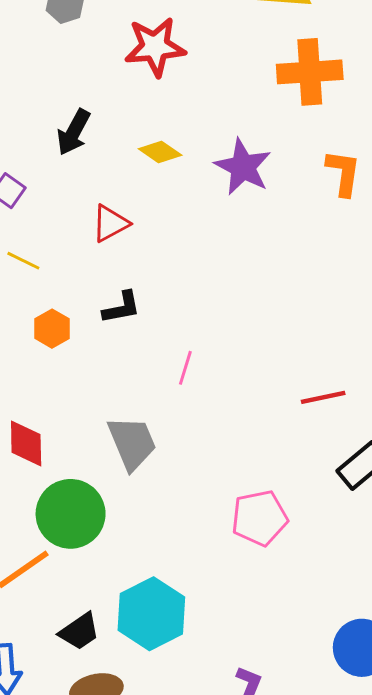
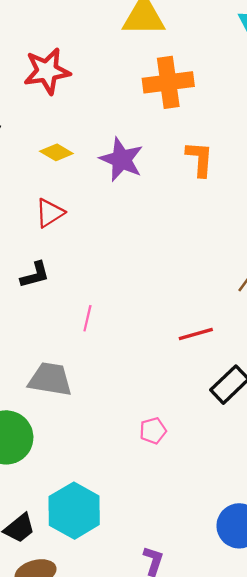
red triangle: (110, 223) -> (50, 213), moved
gray trapezoid: (132, 443) -> (50, 379), turned -54
pink pentagon: (260, 518) -> (153, 431), size x0.6

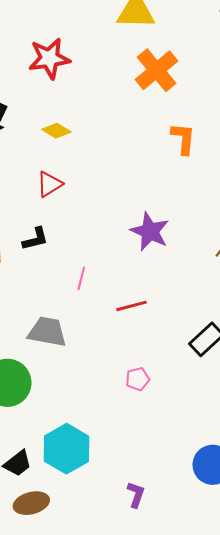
orange cross: (168, 82) -> (157, 70), turned -33
purple star: (121, 160) -> (150, 231), moved
red line: (196, 334) -> (132, 306), moved

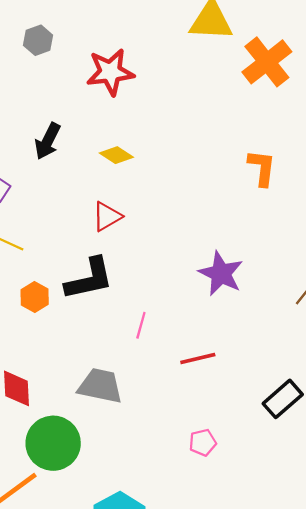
orange cross: (157, 70) -> (267, 62), moved
black L-shape: (35, 239) -> (89, 279), size x1.6

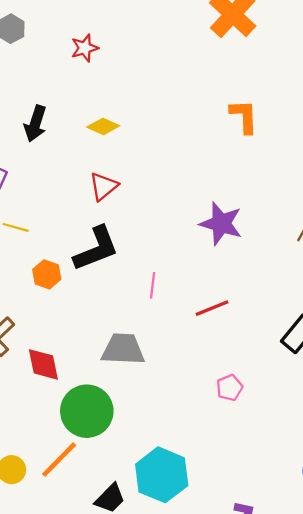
red star: (110, 72) -> (85, 48), size x0.6

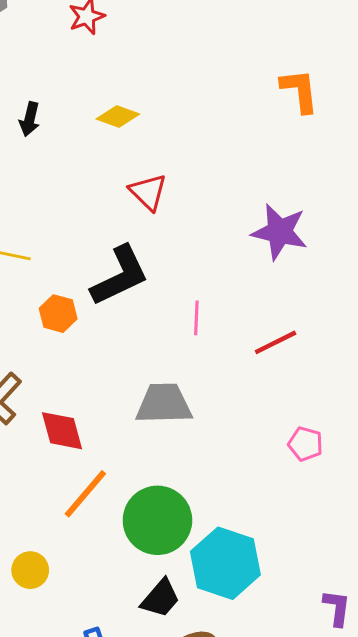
black arrow: (35, 124) -> (30, 119), size x0.7
red triangle: (104, 186) -> (148, 192), moved, turned -32
pink pentagon: (230, 388) -> (305, 444), turned -30
green circle: (87, 411) -> (157, 520), moved
orange line: (59, 460) -> (85, 494), moved

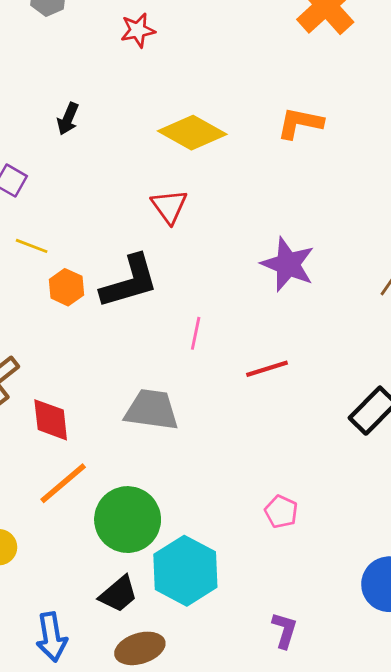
orange L-shape: (300, 91) -> (300, 123), moved, turned -81
yellow diamond: (118, 117) -> (192, 133), moved, size x1.6
orange hexagon: (58, 314) -> (66, 287), moved
pink pentagon: (305, 444) -> (281, 512), moved

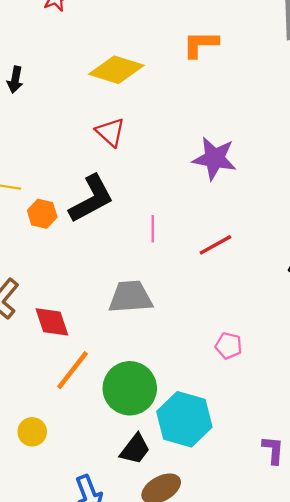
pink pentagon: (281, 512) -> (229, 346), moved

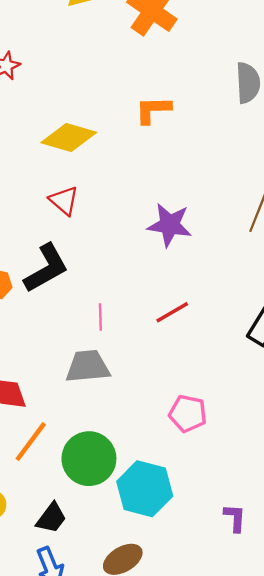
pink line: (153, 229) -> (100, 317), moved
pink pentagon: (229, 346) -> (188, 414), size x1.4
black trapezoid: (135, 449) -> (51, 518), moved

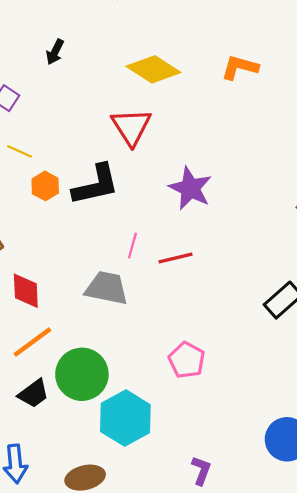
red triangle: (64, 201) -> (131, 127), size x1.4
purple star: (170, 225) -> (190, 188), moved
red line: (172, 312) -> (176, 258), moved
black trapezoid: (51, 518) -> (34, 394), moved

